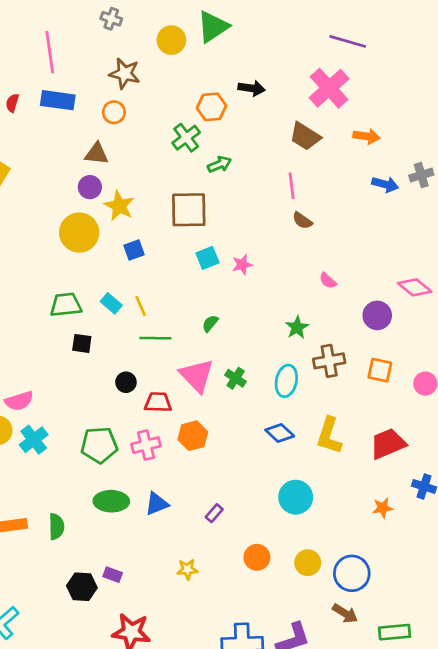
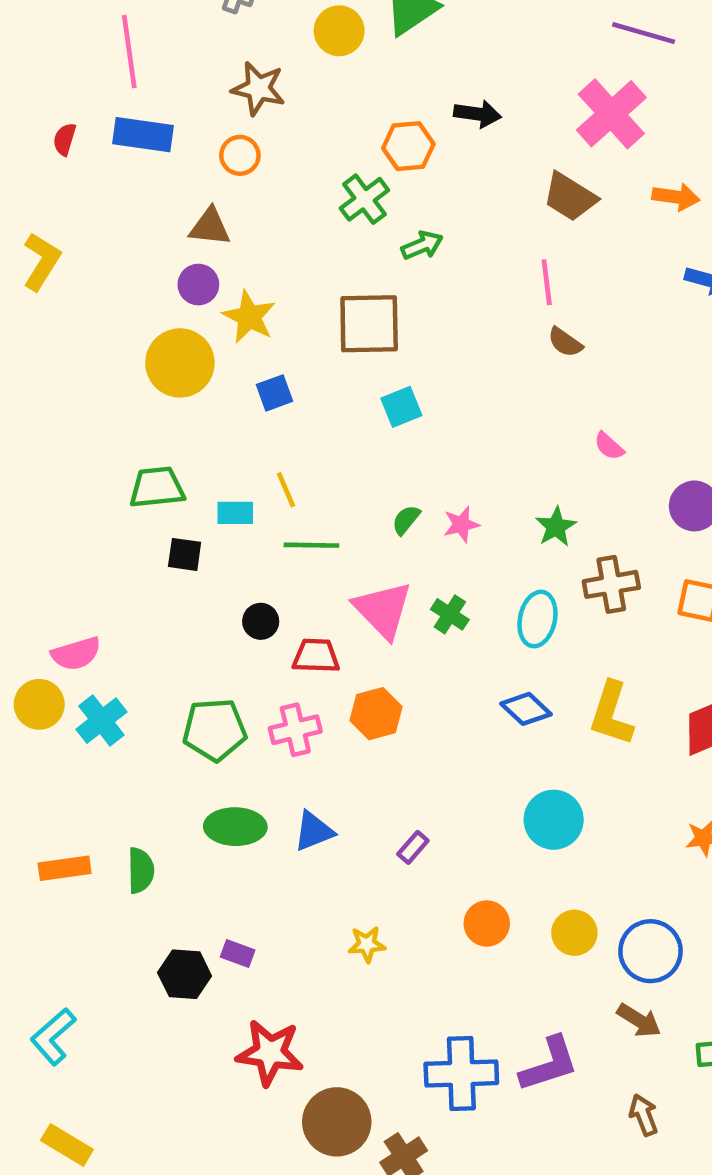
pink star: (242, 265) -> (461, 524), moved
cyan rectangle: (111, 303) -> (235, 513), moved, turned -40

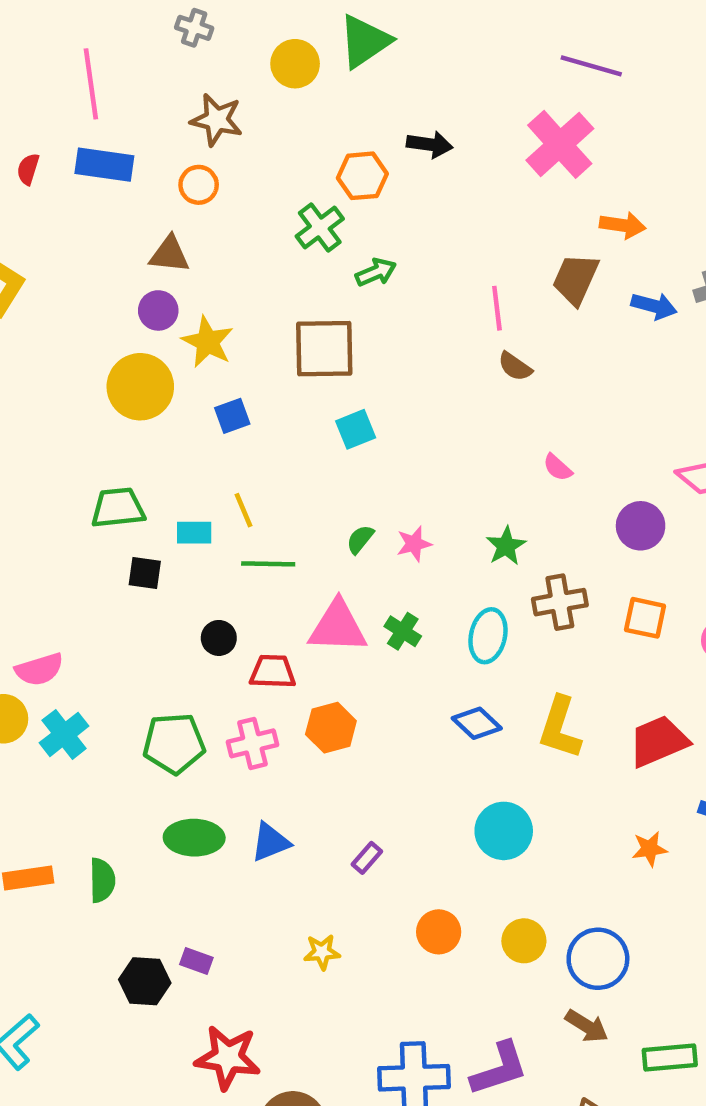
brown trapezoid: (570, 197) -> (575, 279), moved, turned 82
pink triangle: (383, 610) -> (338, 627), turned -44

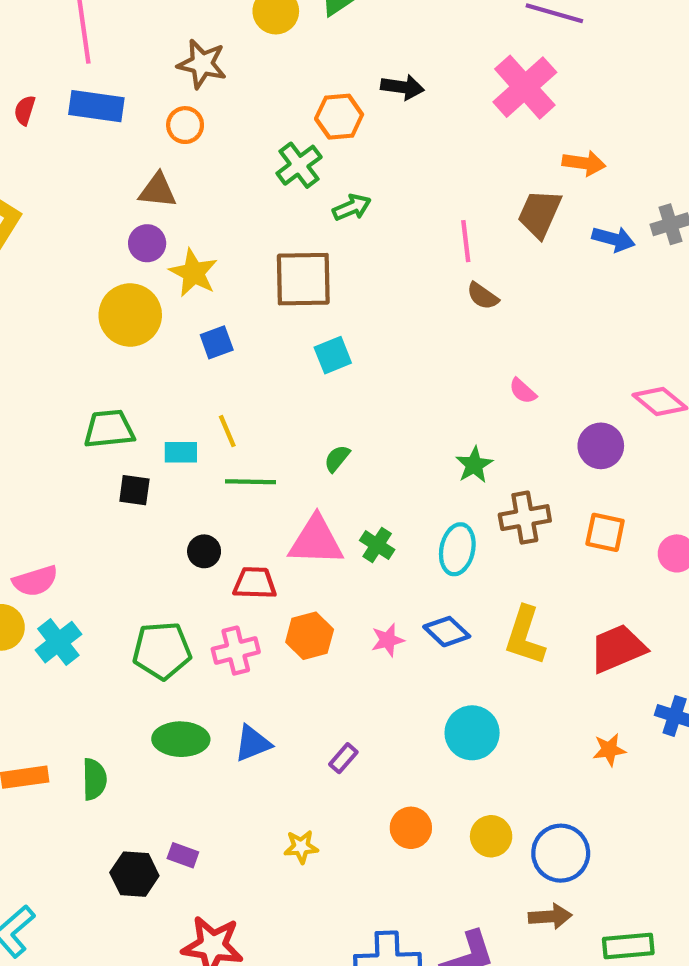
pink star: (414, 544) -> (388, 640), moved
brown arrow: (587, 1026) -> (550, 916), turned -36

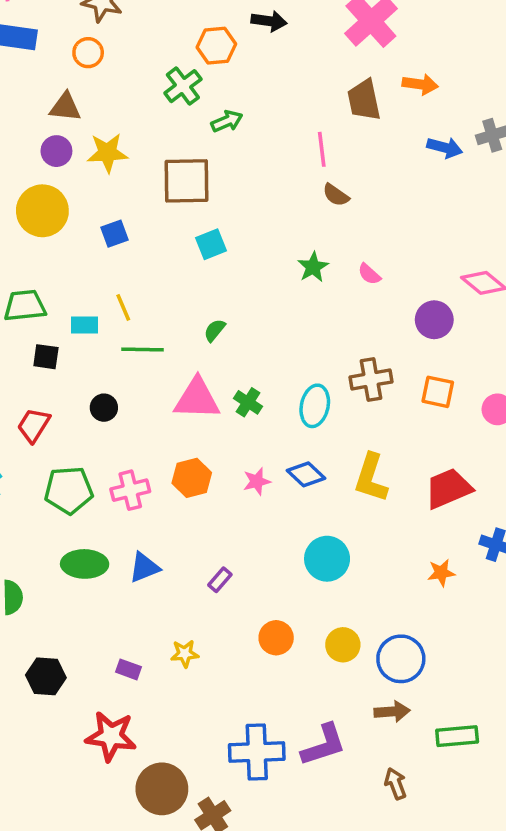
brown trapezoid: (540, 214) -> (364, 100), moved, turned -36
yellow star: (194, 273) -> (107, 153), moved, turned -30
green star: (474, 465) -> (313, 267), moved
red trapezoid: (255, 583) -> (34, 425), moved, turned -60
purple rectangle: (183, 855) -> (128, 669), moved

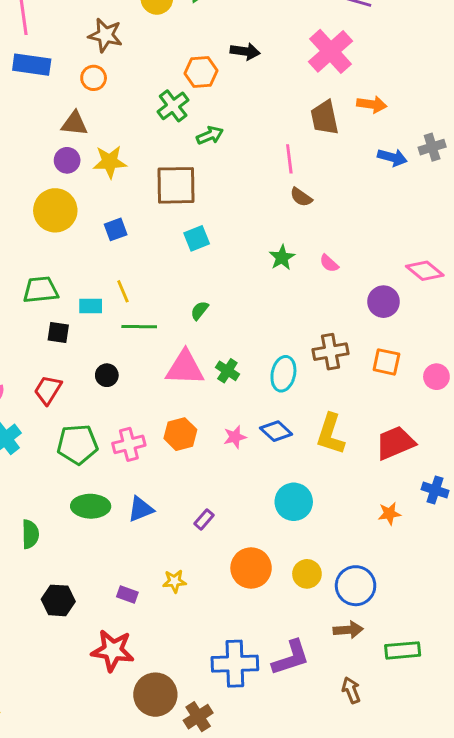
orange circle: (276, 638) -> (251, 568), size x1.4

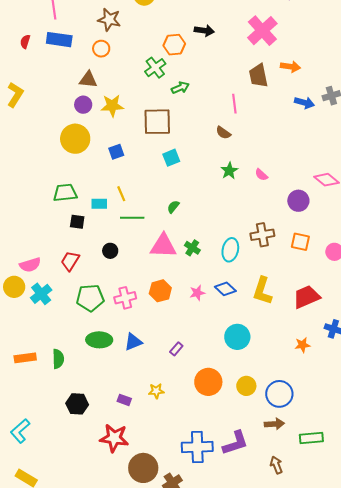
brown semicircle: (301, 197) -> (223, 133), moved

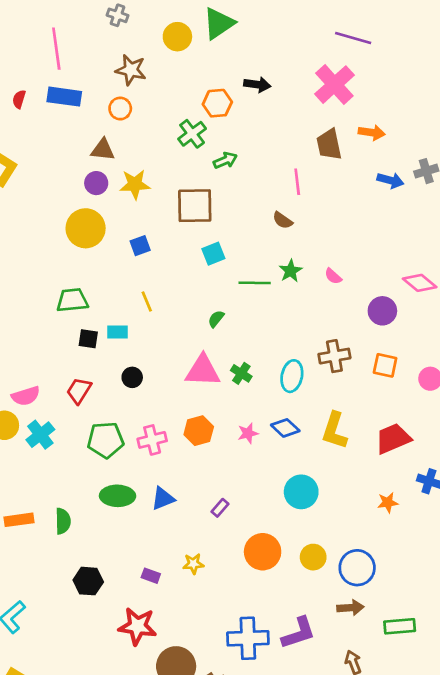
cyan rectangle: (99, 204) -> (118, 332), moved
green line: (132, 218) -> (255, 283), moved

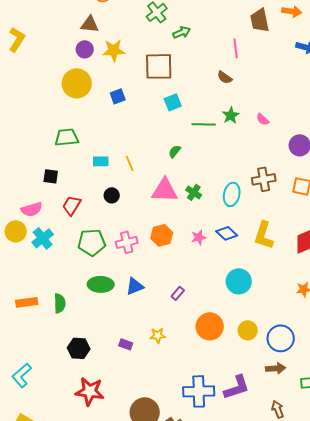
yellow line: (147, 302) -> (130, 163), moved
black square: (88, 339) -> (51, 176), moved
red star: (137, 626) -> (90, 391), moved

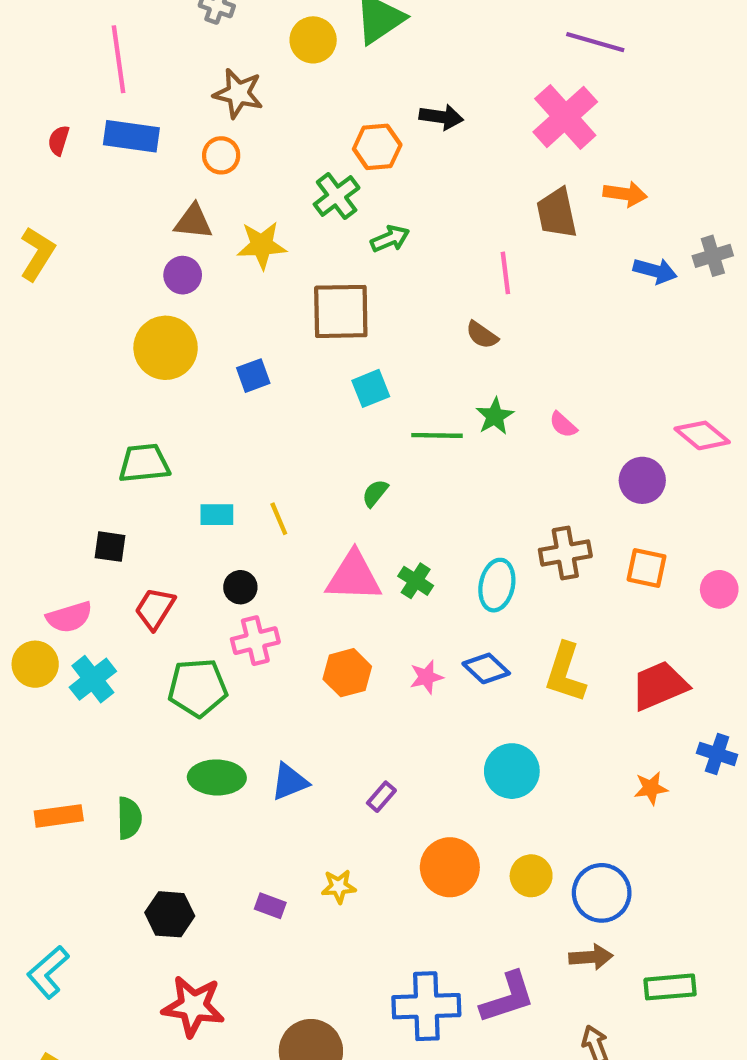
yellow star: (114, 50) -> (262, 245), moved
pink cross: (127, 242) -> (255, 641), moved

